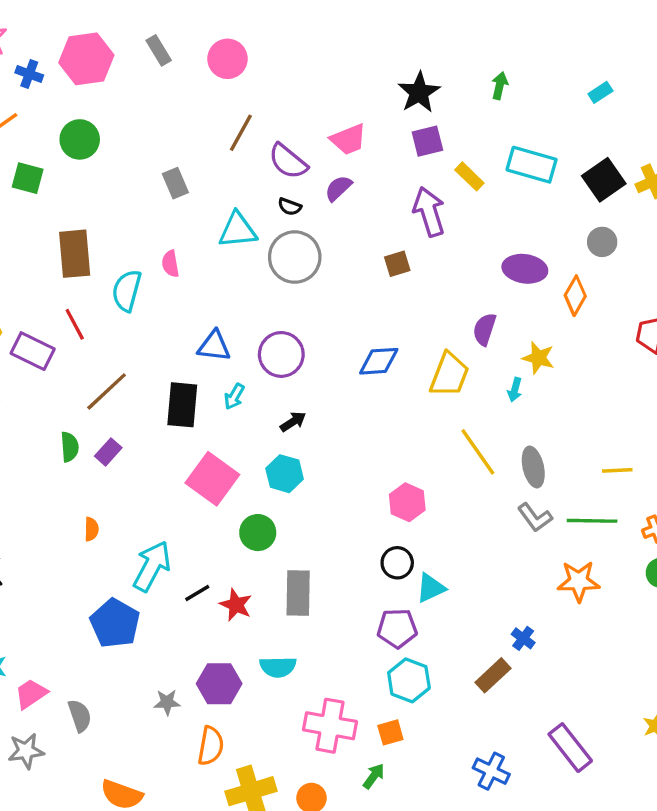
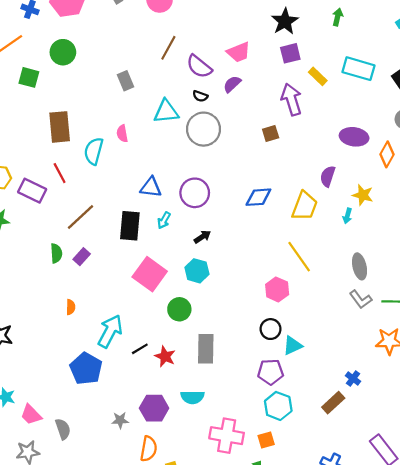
yellow line: (478, 452) -> (299, 257), moved
pink trapezoid: (31, 694) -> (31, 415), turned -100

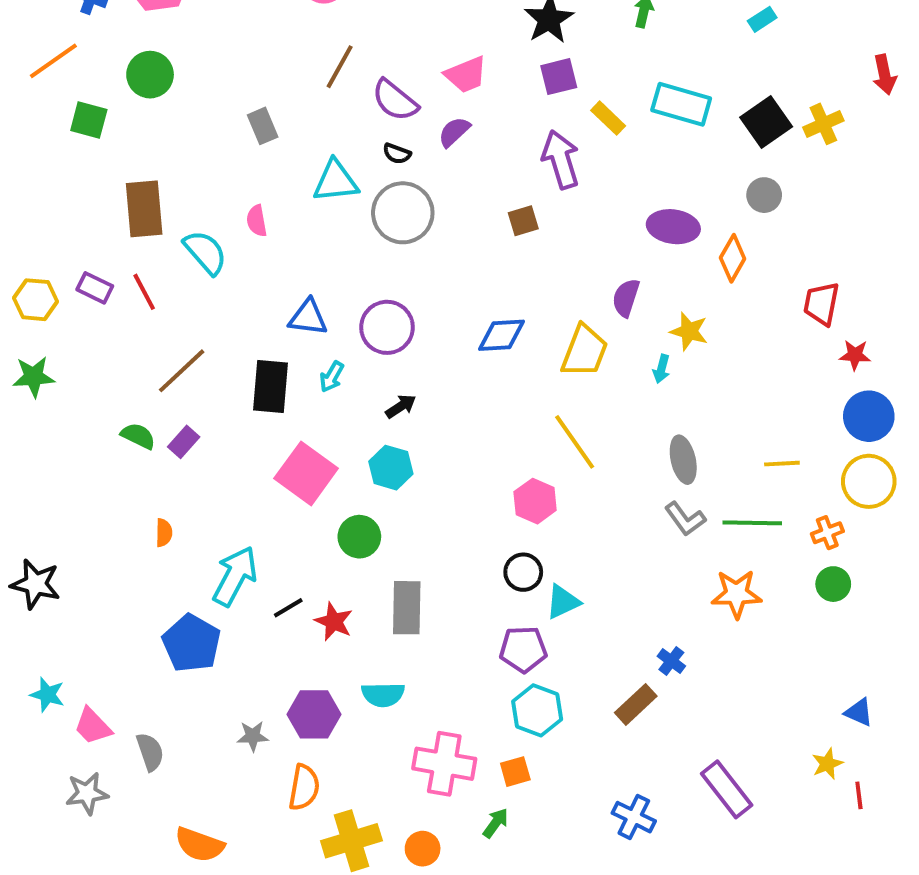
cyan semicircle: (94, 151) -> (205, 252), turned 124
purple rectangle: (32, 191) -> (95, 288), moved, size x0.7
green semicircle: (56, 253) -> (138, 436), turned -60

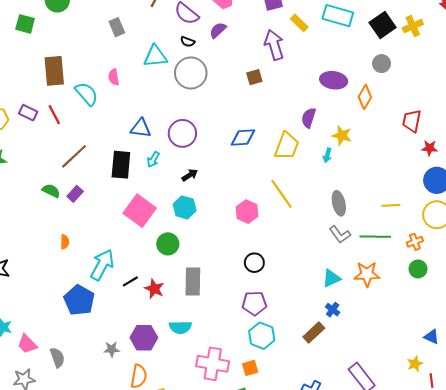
pink hexagon: (535, 501) -> (247, 212), moved
cyan triangle: (563, 602) -> (332, 278), moved

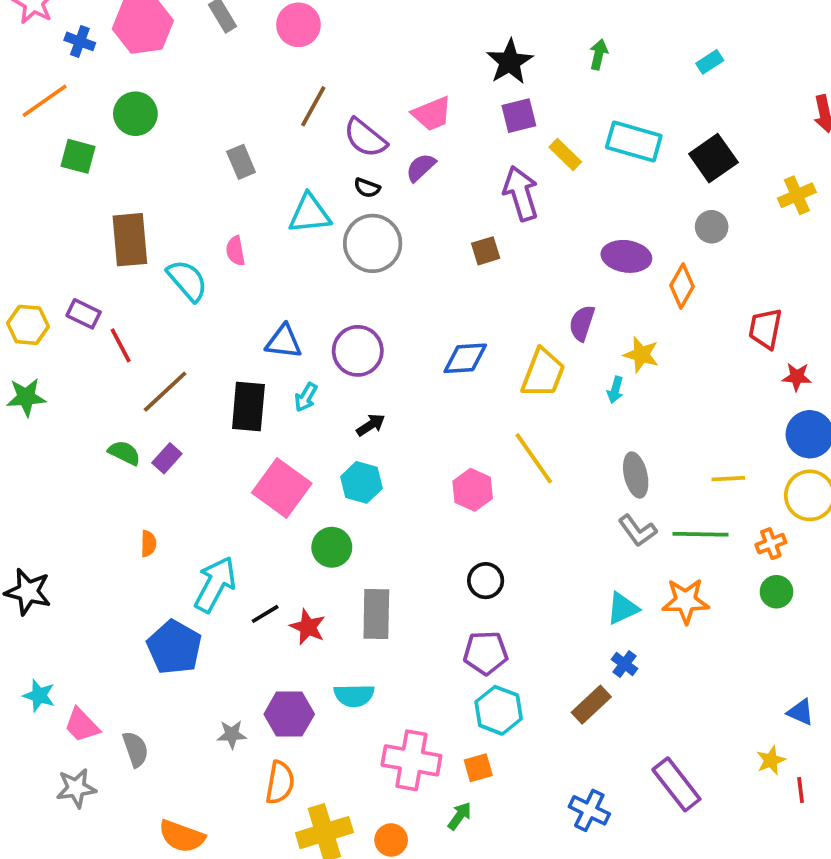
yellow cross: (413, 26) -> (797, 195), moved
red line: (54, 115) -> (121, 345), moved

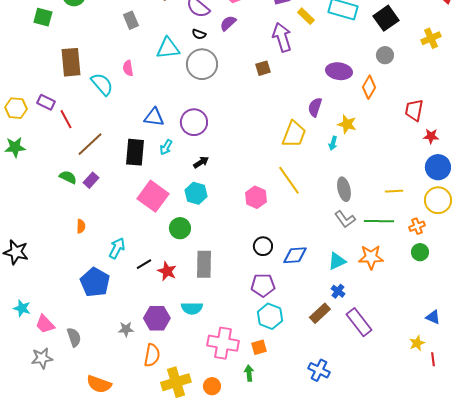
blue diamond: (465, 358) -> (295, 255), moved
cyan arrow: (215, 584) -> (117, 248), size x0.7
purple rectangle: (676, 784) -> (359, 322), moved
green arrow: (460, 816) -> (249, 373), turned -42

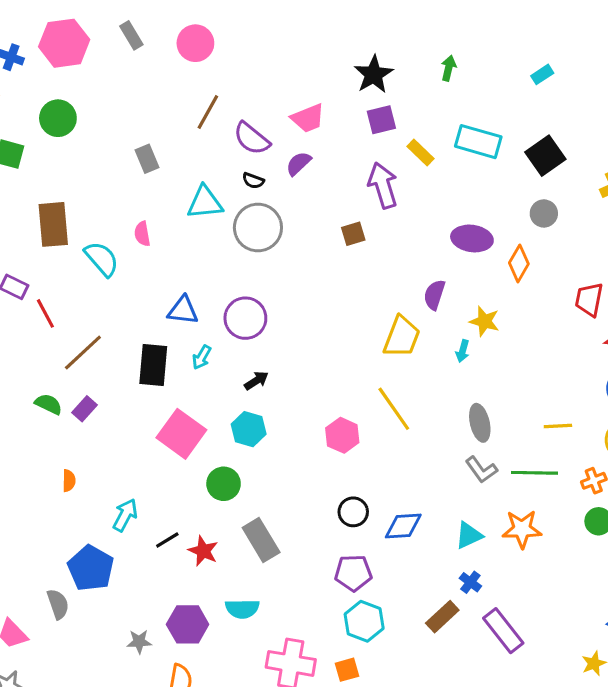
gray rectangle: (204, 264) -> (261, 540), turned -32
gray semicircle: (74, 337) -> (58, 604), moved

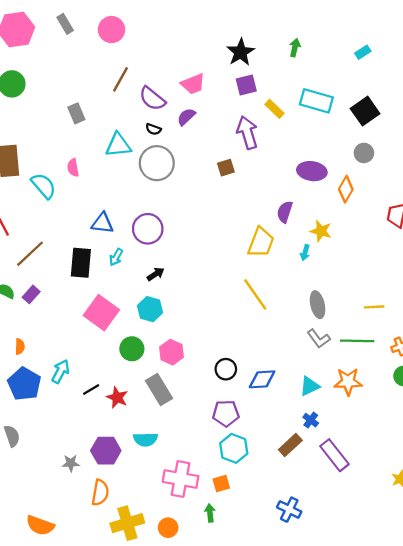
pink hexagon: (342, 435) -> (171, 352), moved
blue pentagon: (91, 568) -> (24, 384), moved

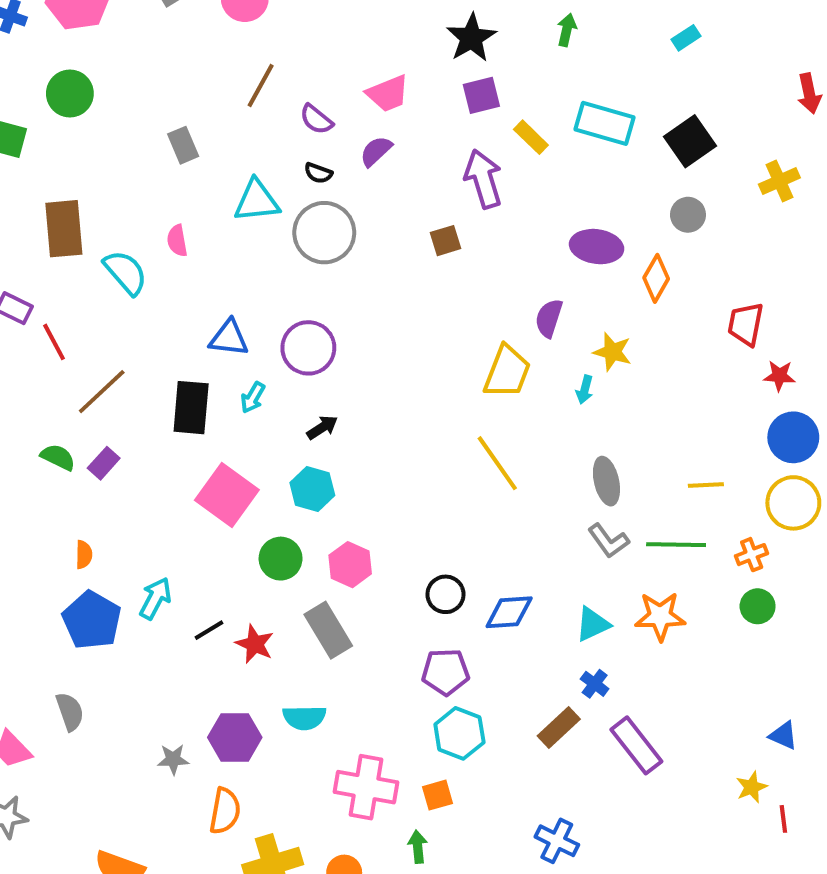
purple semicircle: (152, 99) -> (316, 119), size x0.7

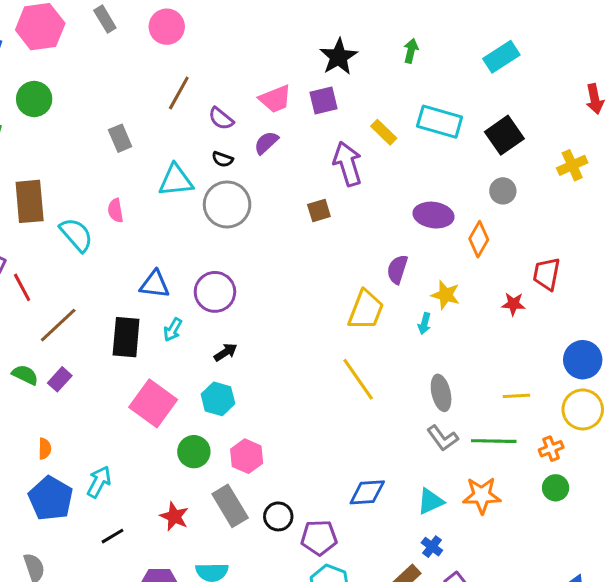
cyan rectangle: (686, 38) -> (501, 57), size x1.6
purple square: (481, 95) -> (323, 101), moved
red star: (779, 376) -> (513, 304), moved
black circle: (445, 594) -> (278, 516), moved
black line: (209, 630) -> (112, 536), moved

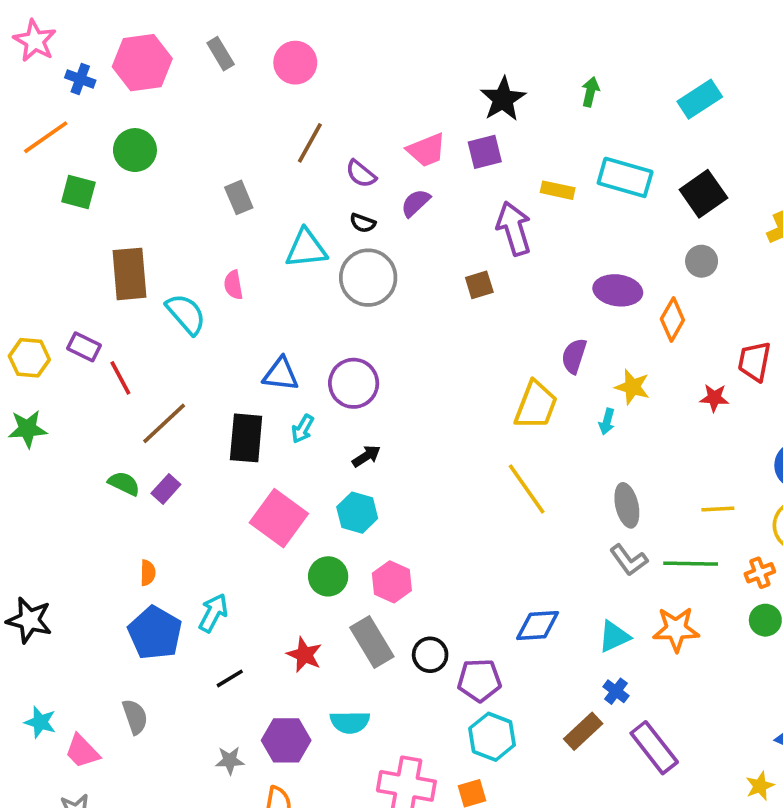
yellow rectangle: (384, 132) -> (558, 190), turned -32

